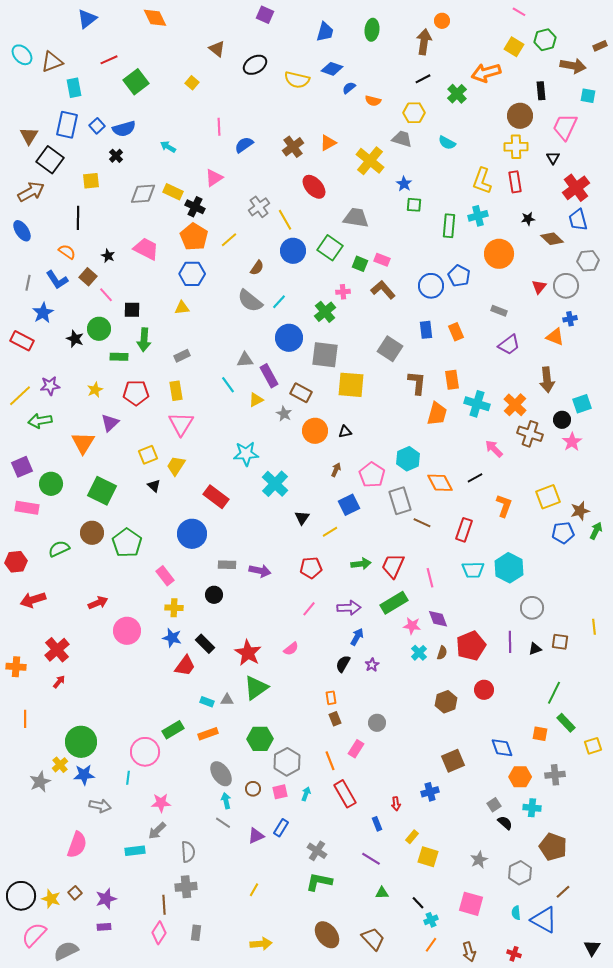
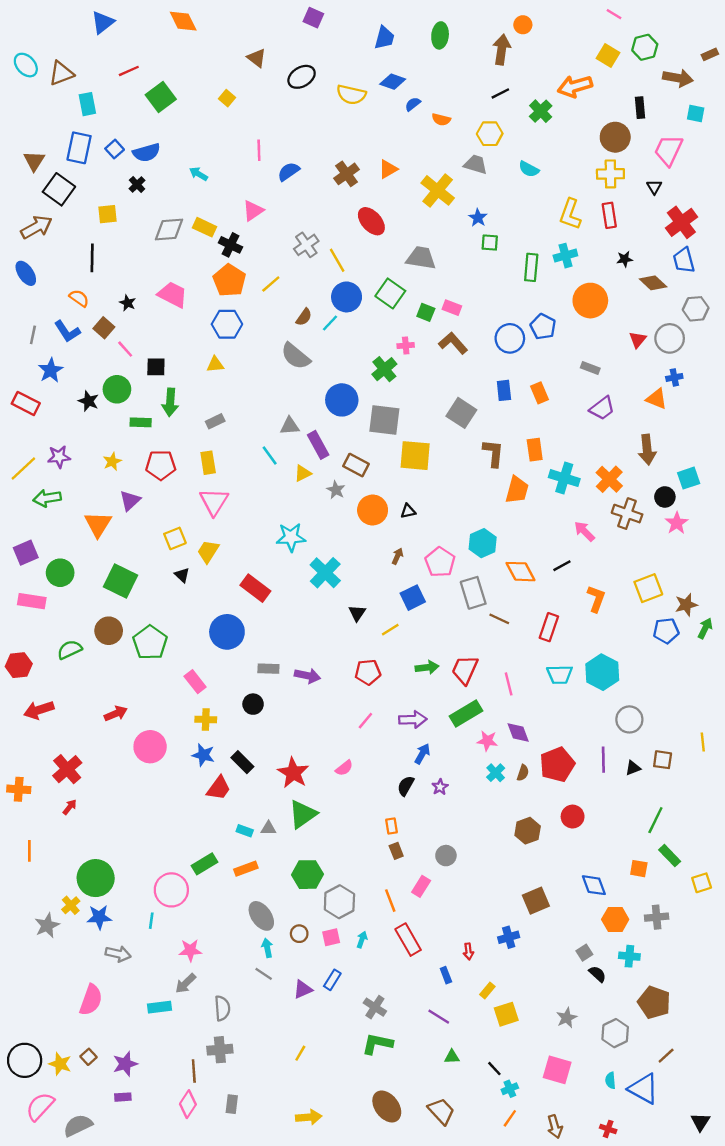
cyan line: (279, 302) -> (330, 323), moved
yellow square: (428, 857) -> (506, 1014), turned -35

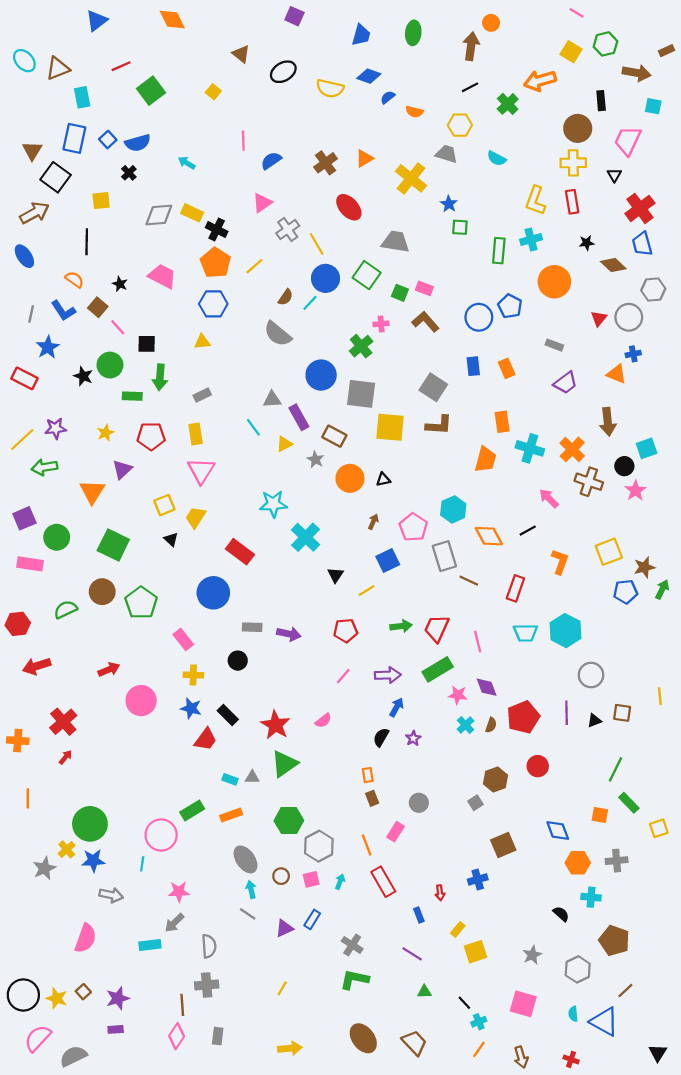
pink triangle: (253, 211) -> (262, 203), moved
brown L-shape: (493, 453) -> (439, 425), moved, turned 88
gray square: (584, 953) -> (475, 803), moved

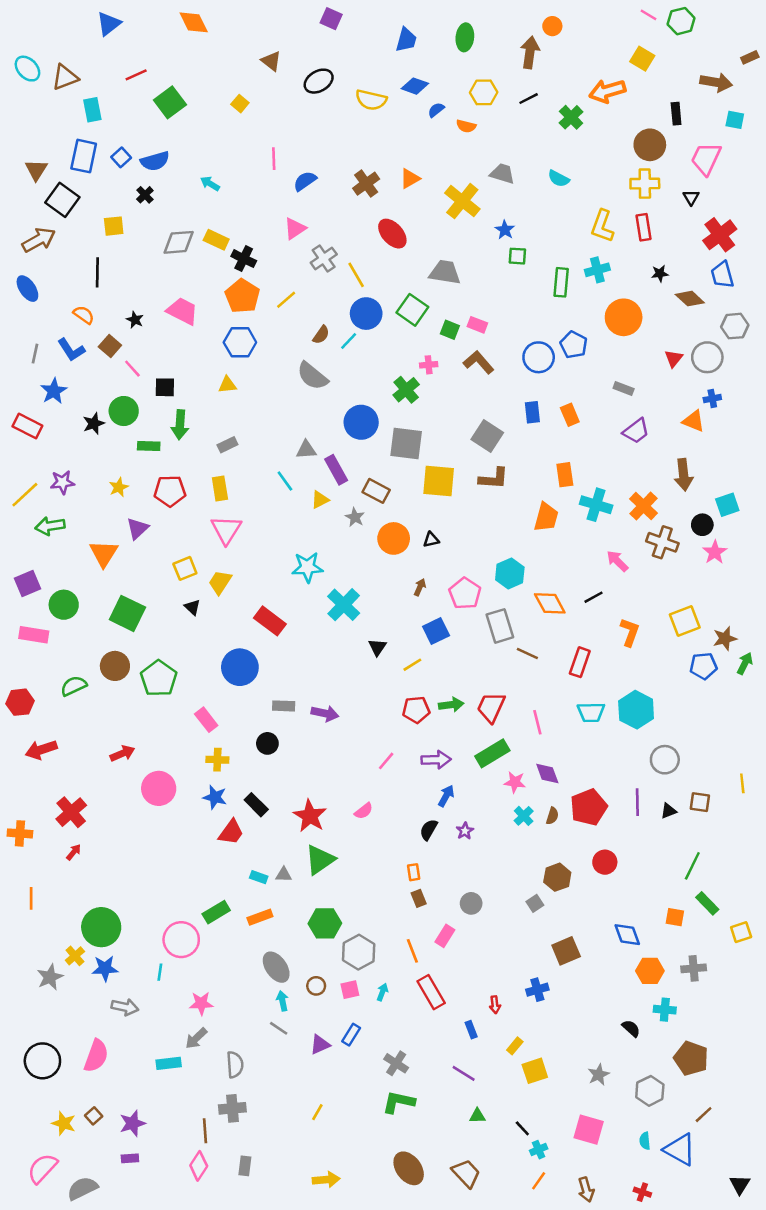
green hexagon: (605, 44) -> (681, 21), moved
yellow hexagon: (460, 125) -> (484, 92), moved
black star: (83, 376) -> (94, 424), turned 30
red pentagon: (345, 631) -> (416, 710), moved
black circle: (23, 995) -> (42, 1061), moved

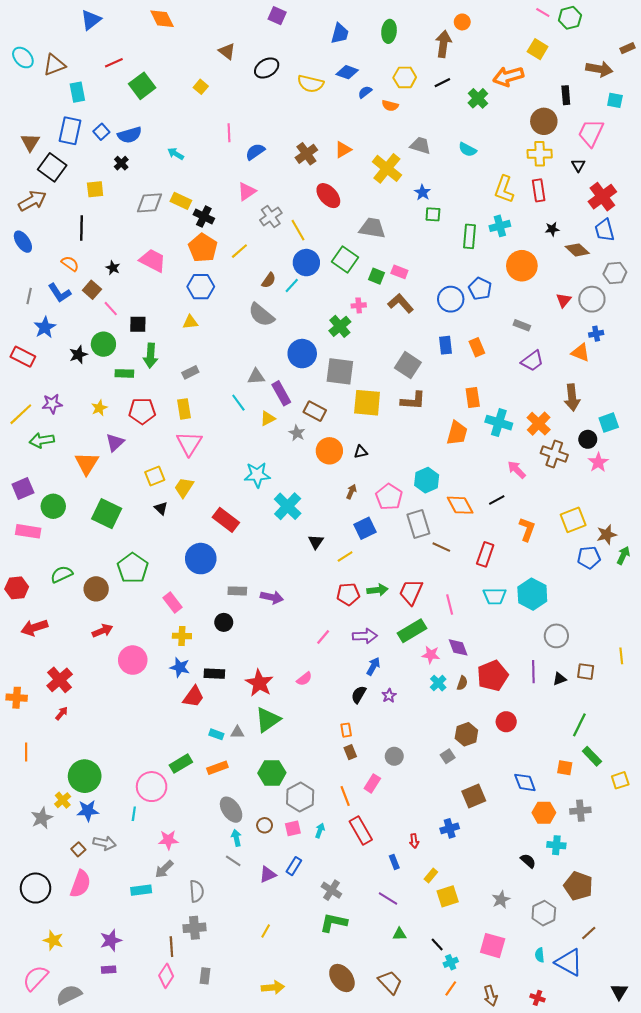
brown circle: (115, 666) -> (96, 589), moved
black rectangle: (256, 805) -> (214, 674), turned -42
brown square: (94, 1116) -> (78, 849), moved

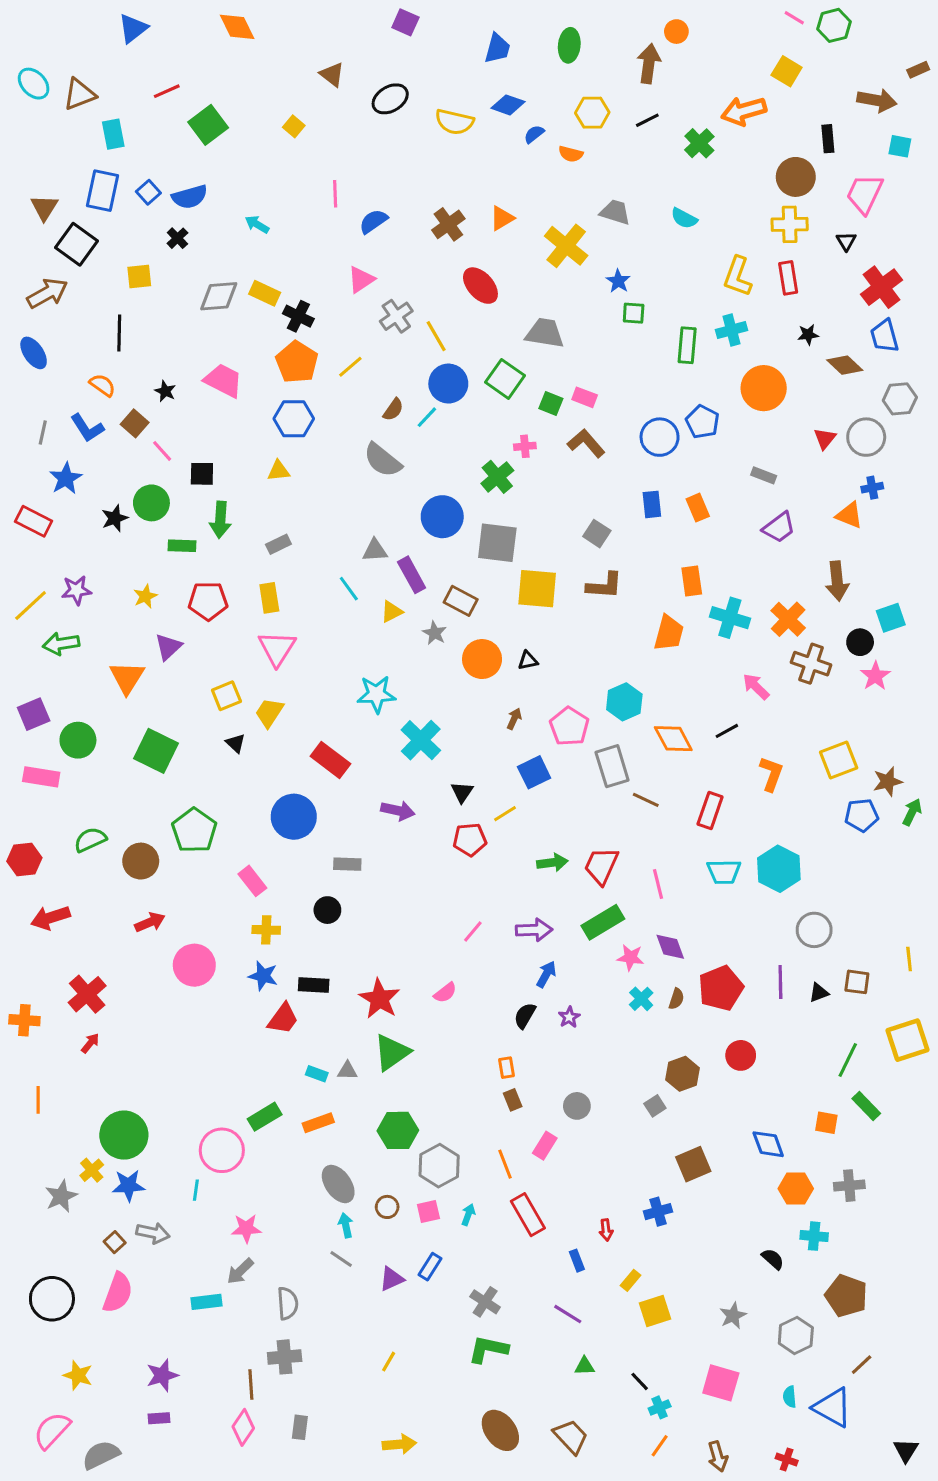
gray square: (408, 365) -> (597, 534), size x0.7
red pentagon: (348, 594) -> (470, 840), moved
purple arrow: (272, 597) -> (398, 811), moved
yellow square: (620, 780) -> (907, 1040), moved, size x1.6

